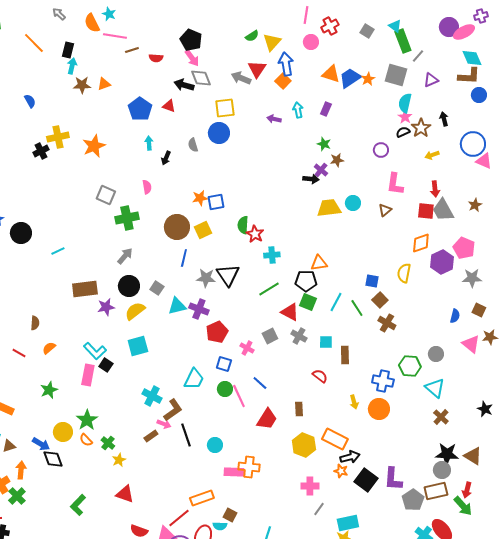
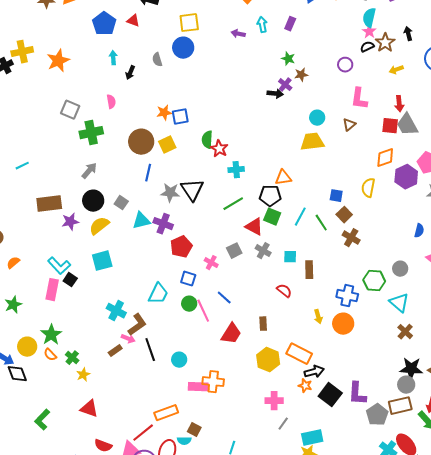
yellow trapezoid: (329, 208) -> (312, 142), moved

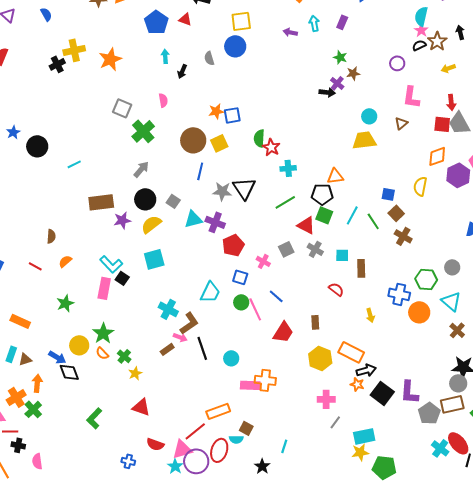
green cross: (91, 133) -> (143, 131), turned -30
orange circle: (343, 324) -> (419, 312), moved

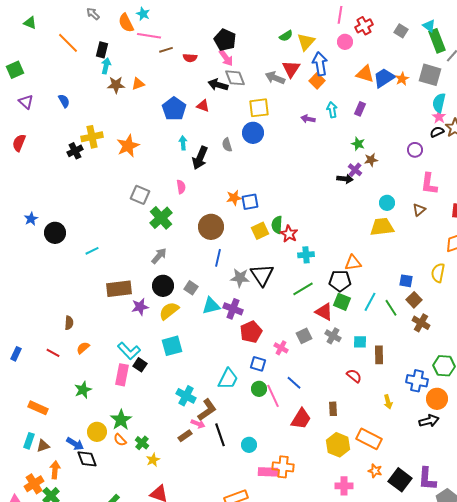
black arrow: (182, 71) -> (200, 158), size x1.6
yellow square: (219, 143) -> (260, 231), moved
black arrow: (366, 370) -> (429, 421), moved

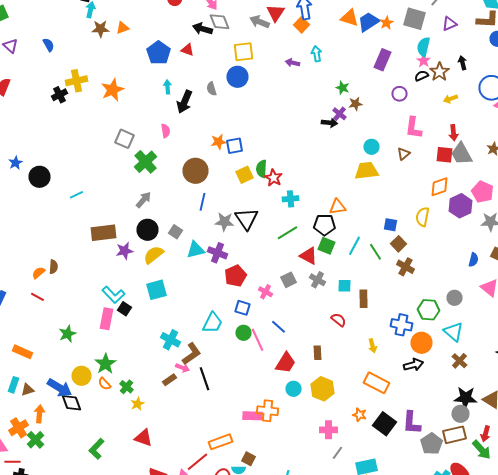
purple rectangle: (360, 109) -> (382, 60), moved, size x1.5
orange semicircle: (83, 348) -> (38, 273), moved
orange rectangle: (369, 439) -> (376, 383), moved
blue arrow: (75, 444) -> (60, 388), size x1.4
cyan circle: (249, 445) -> (294, 389), moved

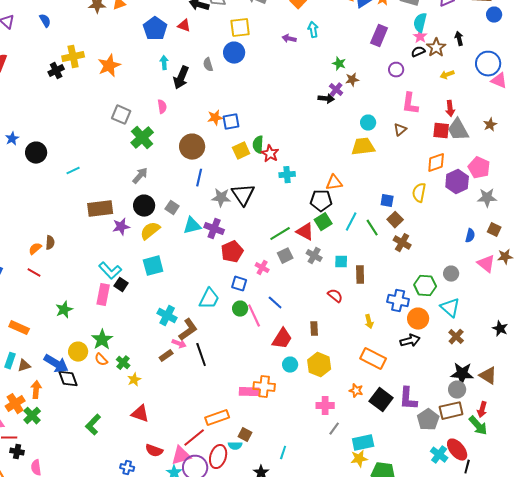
green line: (288, 233) -> (280, 234), moved
green square: (326, 246) -> (323, 222), turned 36

